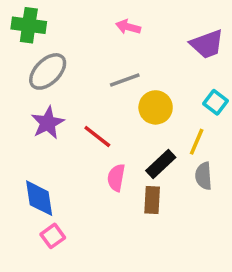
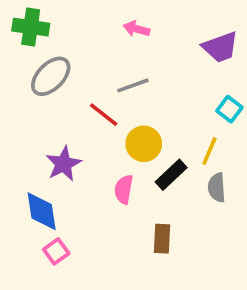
yellow circle: (156, 107) -> (144, 144), moved
purple star: (48, 123) -> (63, 164), moved
red line: (97, 137) -> (104, 115), moved
brown rectangle: (152, 200) -> (162, 239), moved

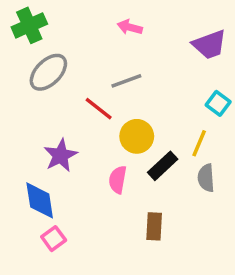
green cross: (31, 27) -> (29, 25), turned -32

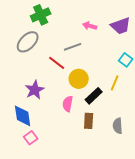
green cross: (29, 25) -> (41, 15), moved
pink arrow: (130, 27) -> (90, 26), moved
gray semicircle: (206, 178) -> (118, 126), moved
brown rectangle: (154, 226) -> (89, 121), moved

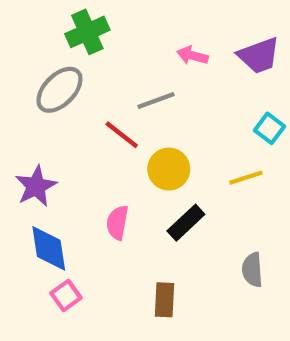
yellow line: (115, 83) -> (246, 178), turned 49
purple star: (35, 90) -> (36, 186), moved
black rectangle: (94, 96) -> (186, 223), moved
pink semicircle: (68, 104) -> (117, 223), moved
brown rectangle: (89, 121) -> (164, 300), moved

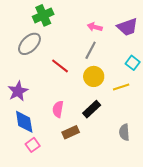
gray line: (156, 100) -> (91, 50), moved, turned -42
yellow circle: (169, 169) -> (94, 76), moved
brown rectangle: (164, 300) -> (71, 132), moved, turned 63

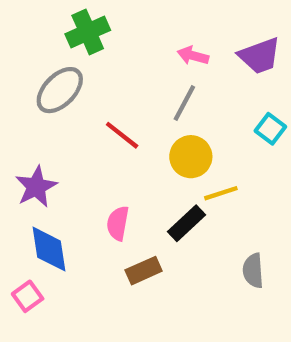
yellow line: (121, 87) -> (221, 193), moved
pink square: (33, 145) -> (28, 296), moved

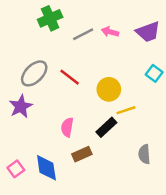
gray ellipse: (60, 90) -> (34, 73), moved
gray line: (184, 103) -> (83, 34), moved, turned 35
blue diamond: (49, 249) -> (46, 168), moved

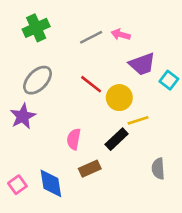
green cross: (50, 18) -> (36, 28), moved
purple trapezoid: (148, 32) -> (142, 64), moved
red line: (70, 77) -> (91, 84), moved

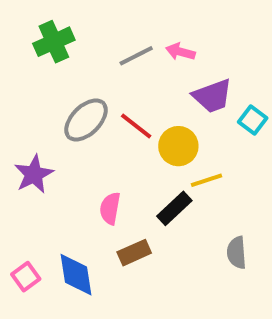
gray ellipse: (38, 80) -> (86, 120), moved

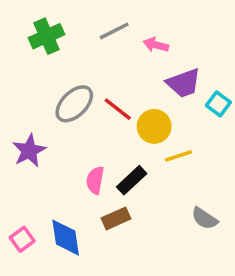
gray line: (136, 56) -> (114, 31), moved
black rectangle: (174, 208) -> (132, 180), moved
gray semicircle: (237, 253) -> (204, 218), turned -52

